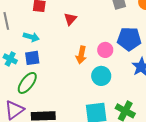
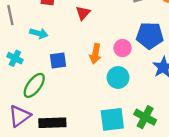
blue square: (32, 58) -> (58, 60), moved

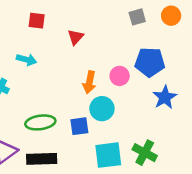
blue square: (58, 60) -> (79, 126), moved
cyan circle: (118, 77) -> (102, 109), moved
green ellipse: (34, 85) -> (40, 122), moved, turned 45

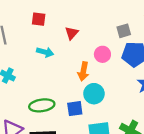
gray square: (137, 17) -> (124, 31), moved
cyan arrow: (27, 60) -> (45, 52), moved
pink circle: (120, 76) -> (102, 54), moved

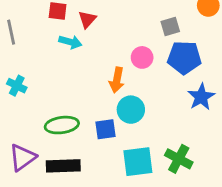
red triangle: (72, 33) -> (87, 19), moved
cyan arrow: (45, 52) -> (70, 42), moved

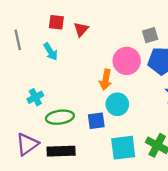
cyan arrow: (70, 42) -> (51, 52), moved, turned 42
pink circle: (142, 57) -> (127, 61), size x1.5
cyan cross: (17, 86) -> (35, 97), moved, turned 35

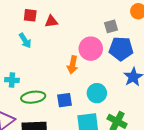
red triangle: (81, 29) -> (51, 21), turned 40
cyan cross: (35, 97) -> (12, 80), turned 32
cyan circle: (117, 104) -> (97, 93), moved

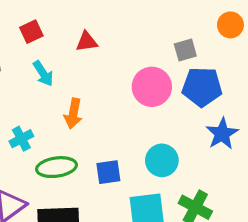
red square: (30, 15) -> (31, 32), moved, turned -32
orange arrow: (73, 65) -> (73, 114), moved
cyan cross: (12, 80) -> (21, 139), turned -32

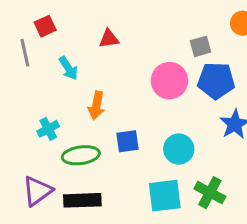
red square: (31, 32) -> (45, 26), moved
blue square: (108, 172) -> (127, 141), moved

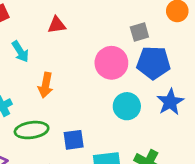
blue square: (127, 141) -> (74, 140), moved
cyan circle: (179, 149) -> (127, 106), moved

